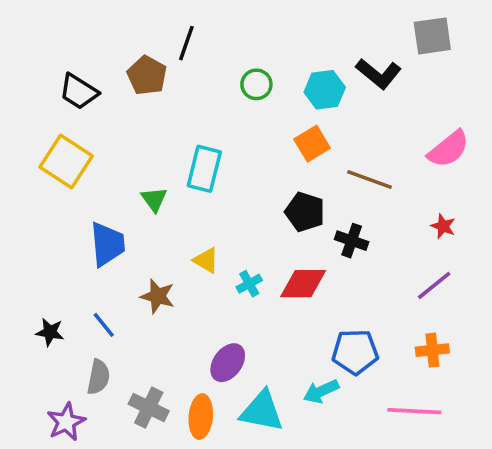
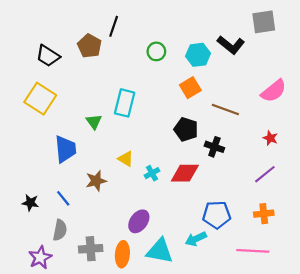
brown star: (158, 296) -> (96, 181), turned -30
gray cross: (149, 408) -> (91, 249), turned -30

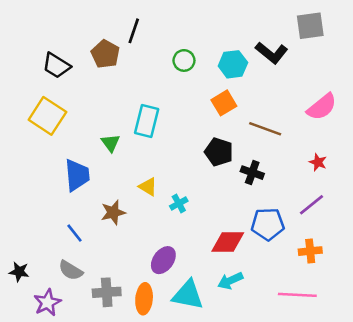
red diamond: (185, 173) -> (228, 242), moved
black star: (30, 203) -> (19, 272), moved
blue pentagon: (217, 215) -> (268, 224), moved
gray semicircle: (60, 230) -> (71, 270), turned 110

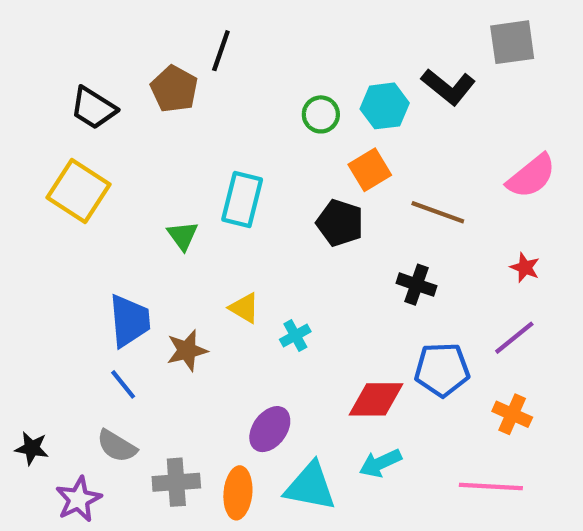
green circle: (184, 60) -> (321, 114), moved
black pentagon: (219, 152) -> (340, 223), moved
blue trapezoid: (77, 175) -> (130, 321), moved
orange cross: (310, 251) -> (512, 414), turned 30

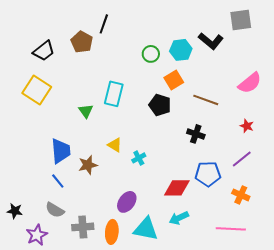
black trapezoid: (93, 108) -> (44, 51), turned -70

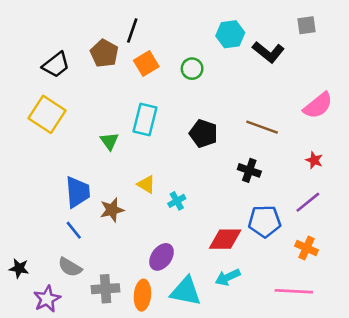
gray square: (241, 20) -> (307, 25), size x0.7
cyan hexagon: (181, 50) -> (230, 34), moved
orange square: (174, 80) -> (146, 64), moved

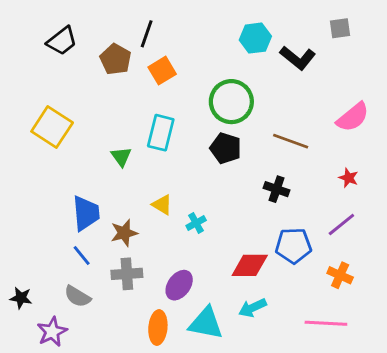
black trapezoid: (56, 65) -> (62, 41), moved
green circle: (192, 69) -> (231, 102), moved, size x1.8
gray cross: (106, 289) -> (127, 274), moved

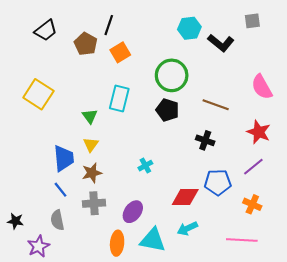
pink semicircle: (353, 117) -> (262, 87), turned 100
red star: (349, 178) -> (259, 132), size x1.6
yellow triangle: (162, 205) -> (91, 145), moved, turned 35
gray semicircle: (77, 296) -> (57, 220), turned 48

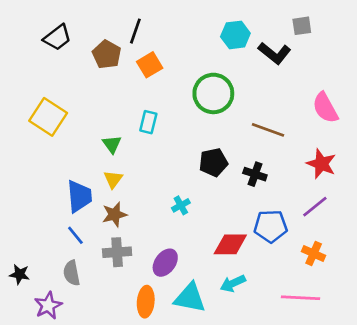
gray square: (252, 21) -> (302, 26), moved
cyan rectangle: (119, 98) -> (148, 122), size x0.7
black pentagon: (167, 110) -> (213, 162), moved, turned -30

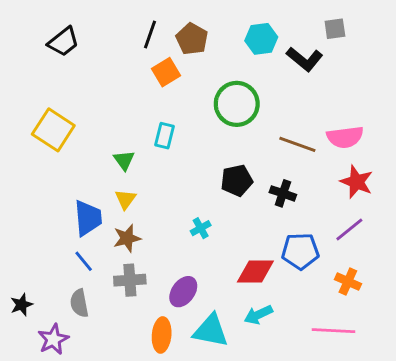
brown pentagon: (107, 54) -> (192, 39), moved
pink semicircle: (325, 108) -> (345, 137), moved, turned -68
black star: (20, 274) -> (22, 305), turned -30

